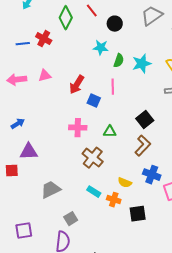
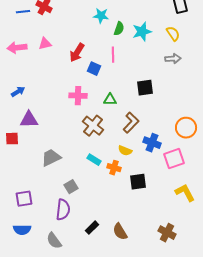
black square: (145, 120) -> (145, 88), turned 30
brown L-shape: (143, 146) -> (131, 123), moved

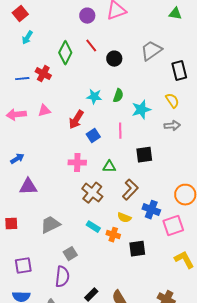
cyan star: (101, 16) -> (94, 97), moved
cyan star: (142, 32) -> (141, 110), moved
pink line: (113, 55) -> (120, 131), moved
blue square: (94, 69) -> (93, 136), turned 32
red square: (12, 139) -> (11, 224), moved

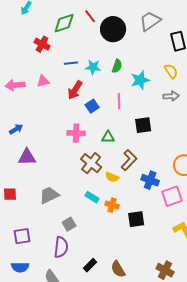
green diamond: (65, 53) -> (64, 23), turned 45
black circle: (114, 59) -> (113, 29), size x1.6
blue line: (22, 79) -> (71, 63), moved
yellow semicircle: (124, 218) -> (112, 177), moved

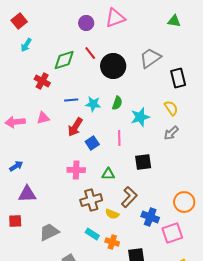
gray arrow: (171, 96) -> (171, 133), turned 140
brown cross: (91, 163) -> (91, 200), turned 35
red square: (10, 194) -> (15, 221), moved

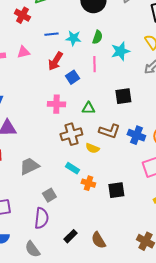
pink line: (119, 138) -> (94, 64), moved
brown L-shape: (129, 197) -> (109, 131), turned 65
blue cross: (150, 217) -> (136, 135), moved
orange cross: (112, 242) -> (88, 183), moved

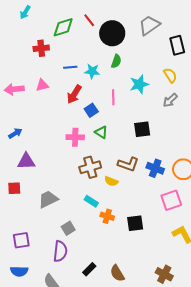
red cross: (22, 15) -> (41, 48), turned -35
green semicircle: (97, 37) -> (116, 61), moved
green triangle: (88, 108) -> (101, 132), moved, turned 32

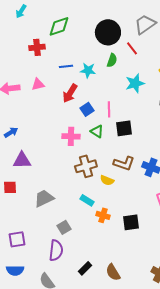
red line: (89, 20) -> (132, 48), moved
pink line: (113, 97) -> (109, 109), moved
black square: (142, 129) -> (124, 128), moved

